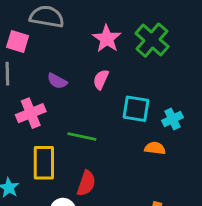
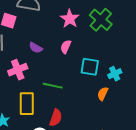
orange semicircle: (155, 148) -> (103, 94), turned -72

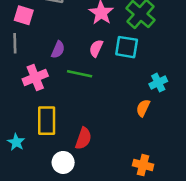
purple semicircle: (36, 48) -> (58, 50), turned -96
cyan square: (90, 67) -> (127, 47), moved
green line: (53, 86) -> (80, 74), moved

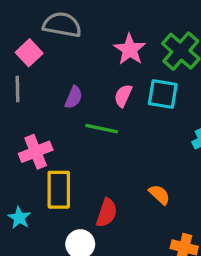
pink square: (24, 15) -> (29, 53), turned 30
pink cross: (35, 77) -> (36, 152), moved
orange semicircle: (143, 108) -> (159, 195), moved, turned 108

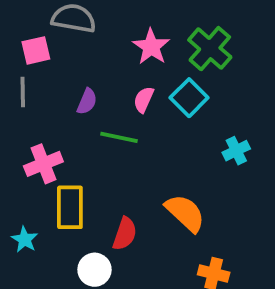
pink square: (29, 53) -> (36, 50), turned 30
cyan square: (163, 94) -> (189, 98), turned 36
orange semicircle: (159, 195) -> (185, 213), size x1.6

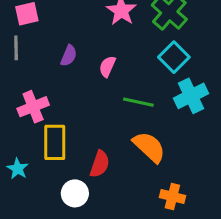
cyan square: (189, 98) -> (174, 57), moved
pink semicircle: (144, 100) -> (107, 66), moved
green line: (119, 137) -> (138, 102), moved
cyan cross: (236, 151) -> (191, 96), size x1.5

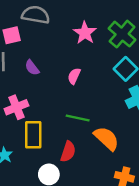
purple semicircle: (69, 56) -> (32, 68), moved, turned 119
green line: (138, 102) -> (78, 118), moved

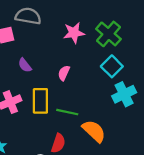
pink star: (85, 33) -> (74, 33), turned 30
yellow rectangle: (33, 135) -> (40, 101), moved

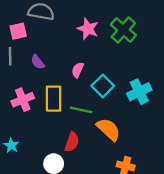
pink star: (74, 33) -> (88, 29), turned 30
cyan square: (112, 66) -> (103, 86), moved

